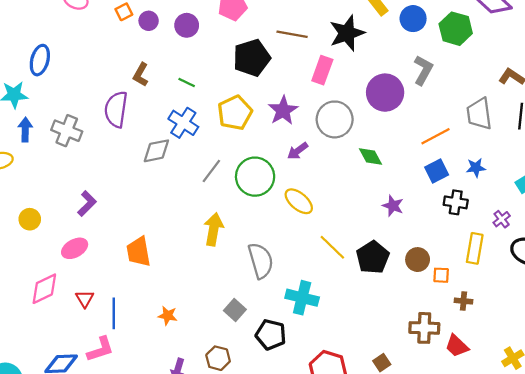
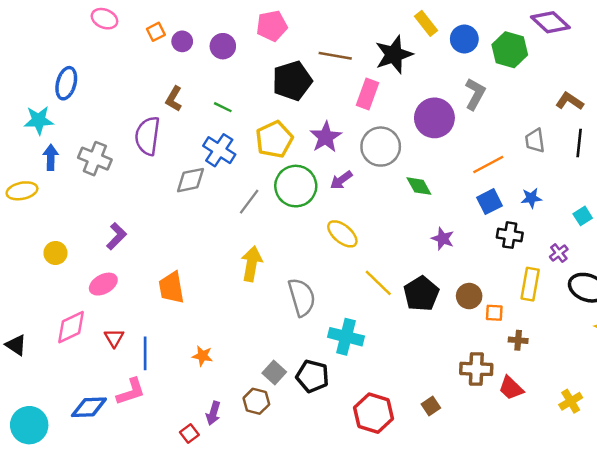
gray trapezoid: (479, 114) -> (535, 141), size x0.7
green circle: (255, 177) -> (296, 186), moved
gray square: (235, 310) -> (274, 373), moved

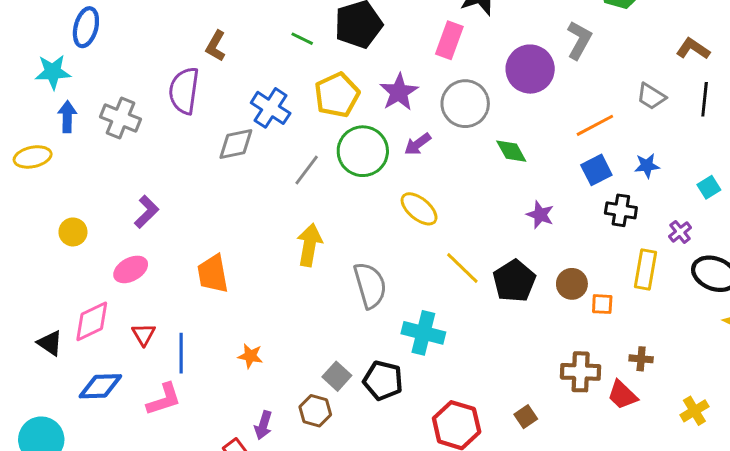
green line: (223, 107) -> (302, 39), moved
gray trapezoid: (535, 141) -> (651, 96), turned -50
brown cross: (518, 340) -> (641, 359), moved
black triangle: (16, 345) -> (50, 343), moved
blue diamond: (89, 407) -> (100, 386), moved

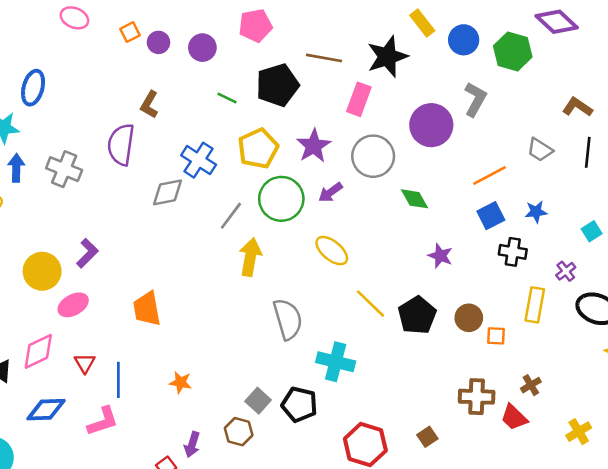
yellow circle: (73, 232) -> (42, 271), moved, size x1.5
yellow arrow: (309, 245) -> (250, 257), moved
brown cross: (641, 359) -> (531, 385), turned -36

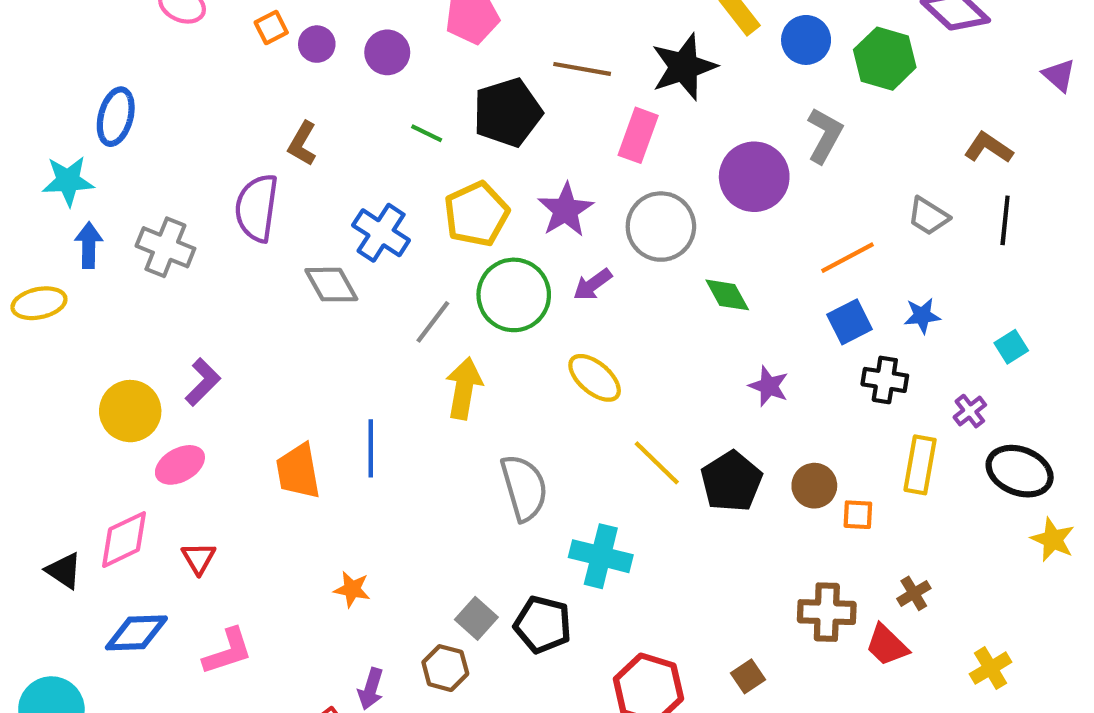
gray diamond: (168, 192) -> (331, 285), turned 72
blue line: (118, 380) -> (371, 448), moved

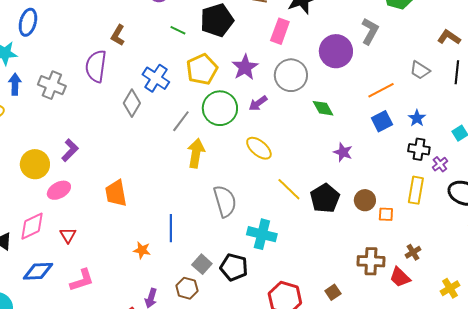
gray diamond: (331, 285) -> (132, 103), turned 60
blue star: (922, 316) -> (417, 118), turned -30
black cross: (885, 380) -> (419, 149), moved
blue line: (371, 448) -> (171, 228), moved

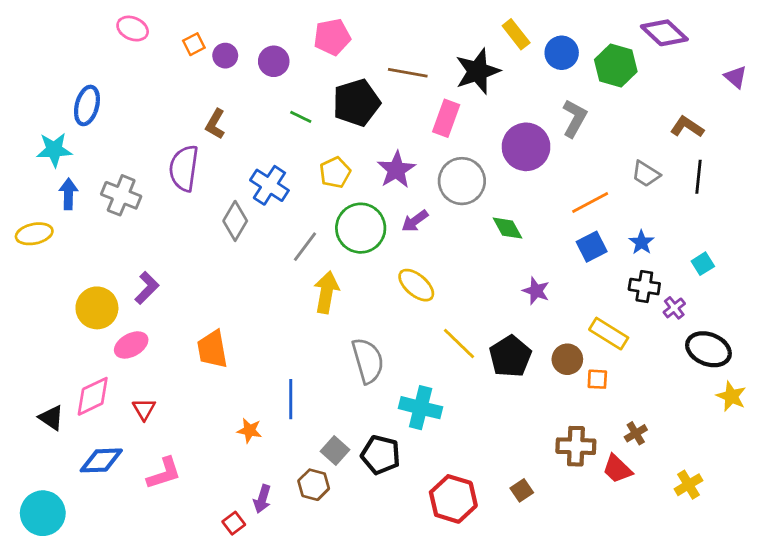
yellow pentagon: (202, 69) -> (335, 172), size x0.7
yellow rectangle: (416, 190) -> (609, 334), moved, turned -68

